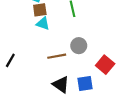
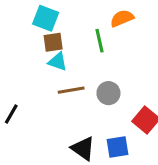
brown line: (57, 56) -> (71, 90), moved

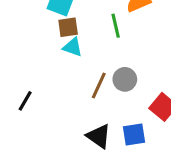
brown line: (71, 90) -> (99, 85), moved, turned -55

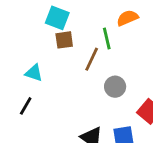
cyan triangle: (73, 47) -> (34, 73), moved
brown line: (99, 85) -> (92, 59), moved

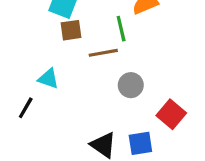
brown line: (92, 59) -> (103, 53), turned 55
cyan triangle: (34, 73) -> (48, 79), moved

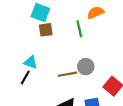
brown line: (103, 53) -> (67, 74), moved
black line: (26, 108) -> (25, 77), moved

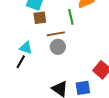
gray circle: (86, 67) -> (58, 47), moved
brown line: (67, 74) -> (56, 34), moved

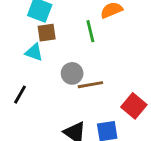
brown line: (56, 34) -> (90, 85), moved
cyan triangle: (26, 48) -> (34, 52), moved

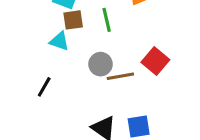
green line: (90, 31) -> (107, 20), moved
red square: (134, 106) -> (155, 61), moved

